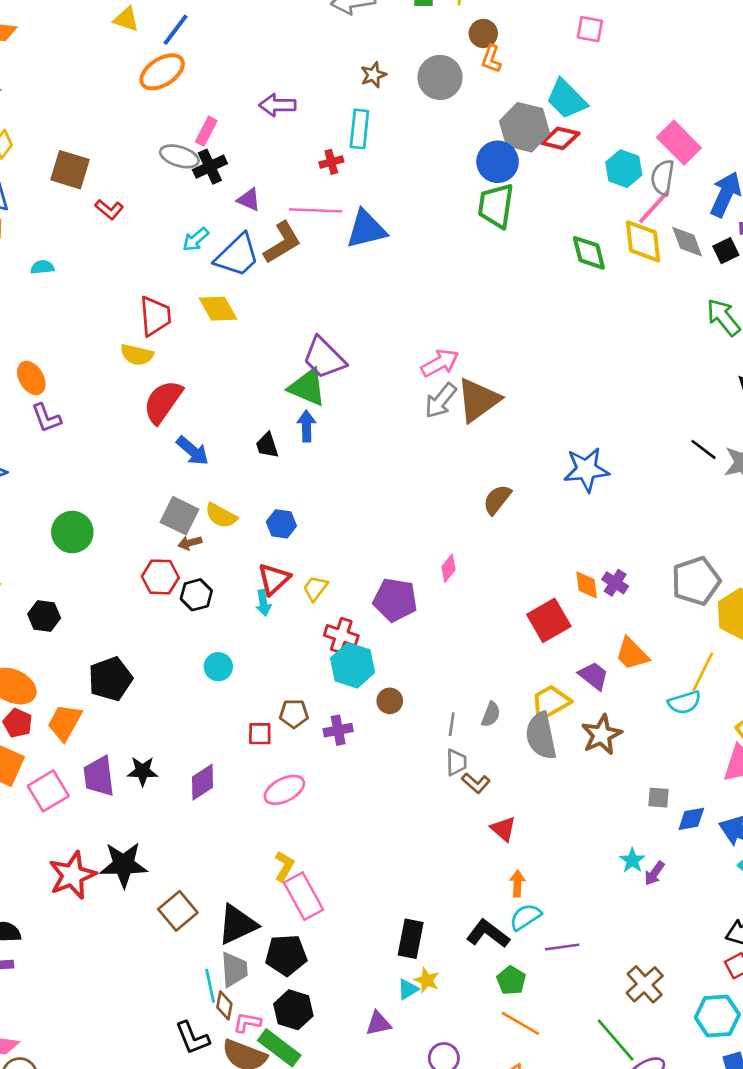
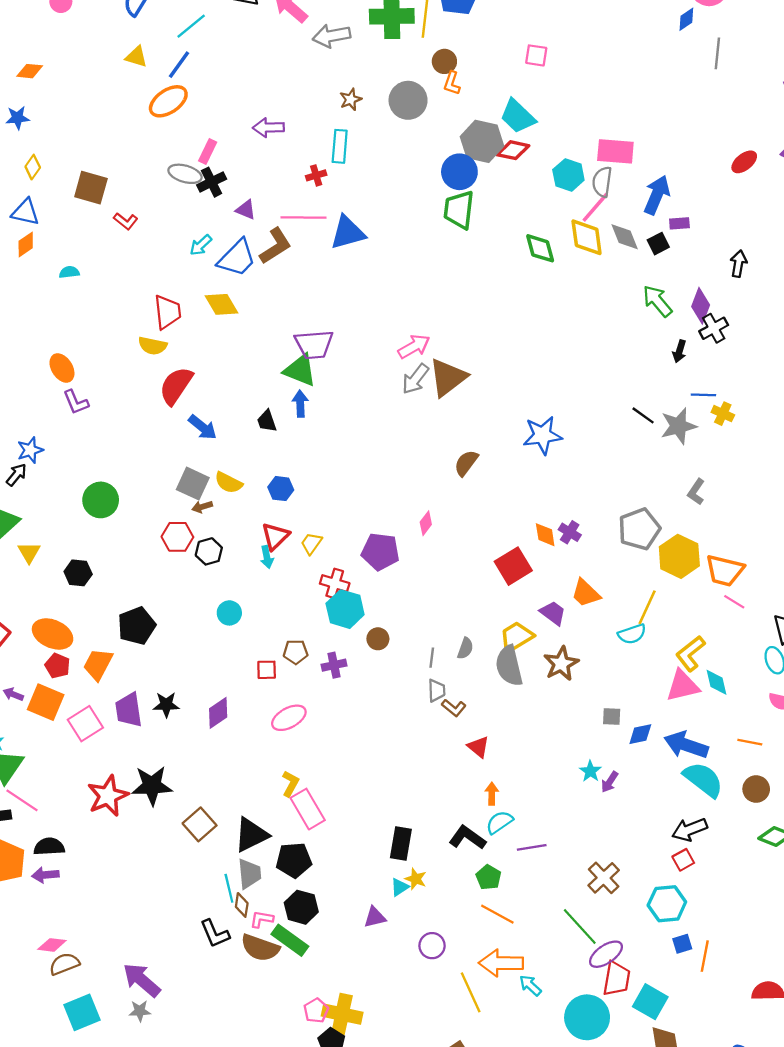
pink rectangle: (679, 143) -> (615, 151), turned -39
purple trapezoid: (324, 358) -> (314, 344), turned -48

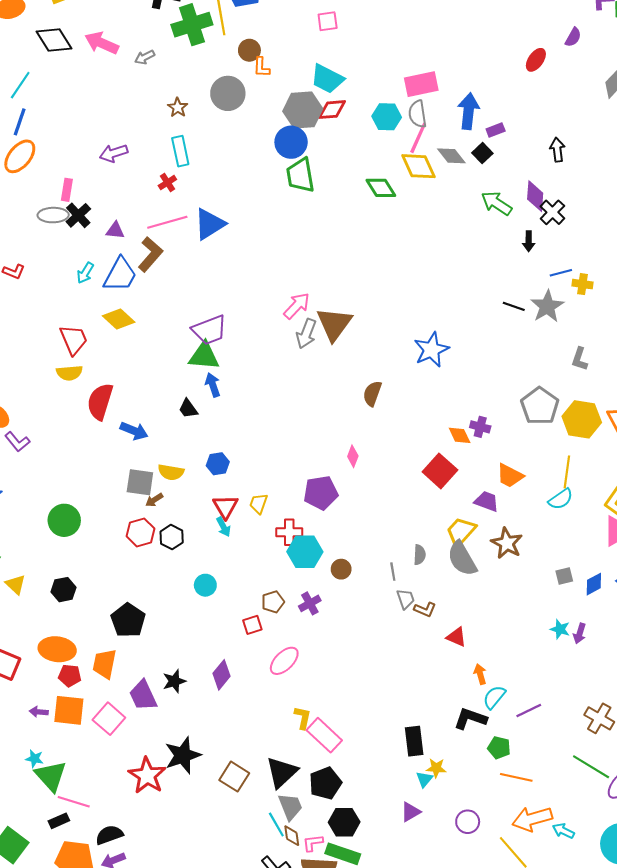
gray arrow: (332, 36) -> (145, 57), size x0.6

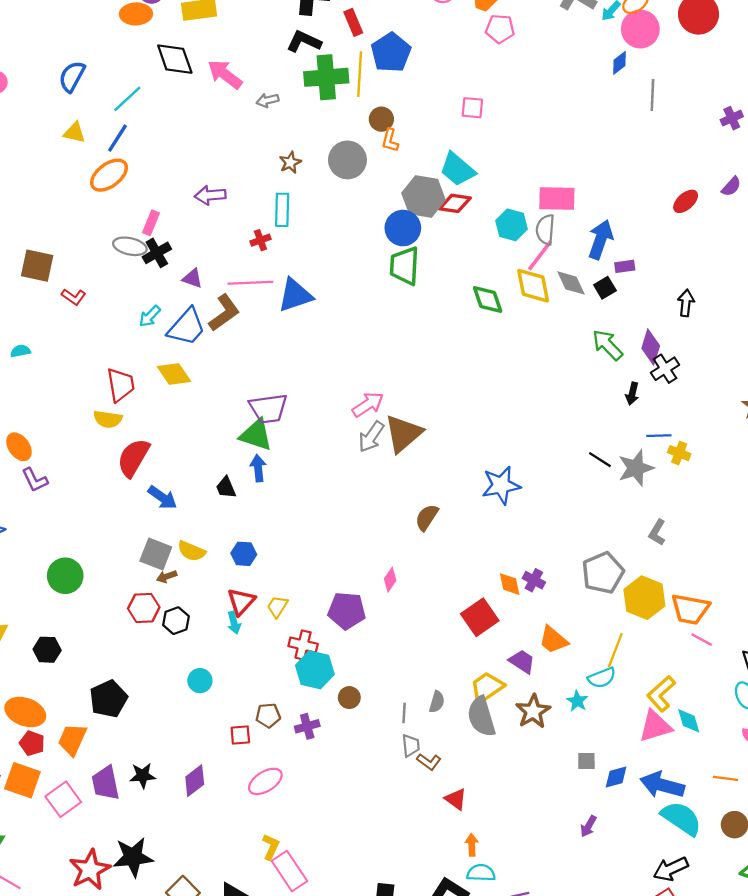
cyan star: (560, 629) -> (577, 701), moved
cyan semicircle: (494, 697) -> (481, 873), turned 40

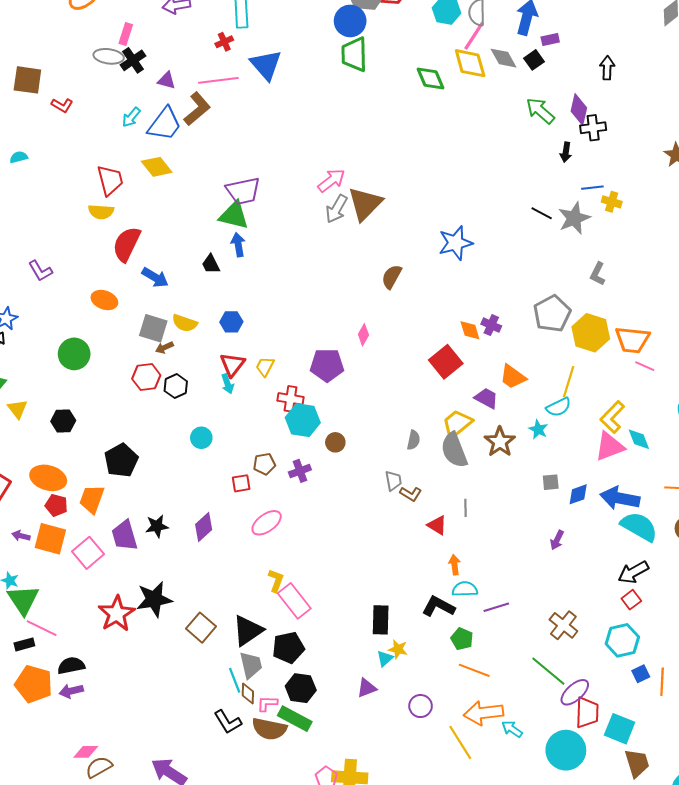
blue triangle: (295, 295) -> (266, 65), moved, turned -48
black cross: (665, 369) -> (593, 128), turned 30
orange ellipse: (19, 447) -> (104, 300), moved, turned -30
gray line: (404, 713) -> (466, 508), moved

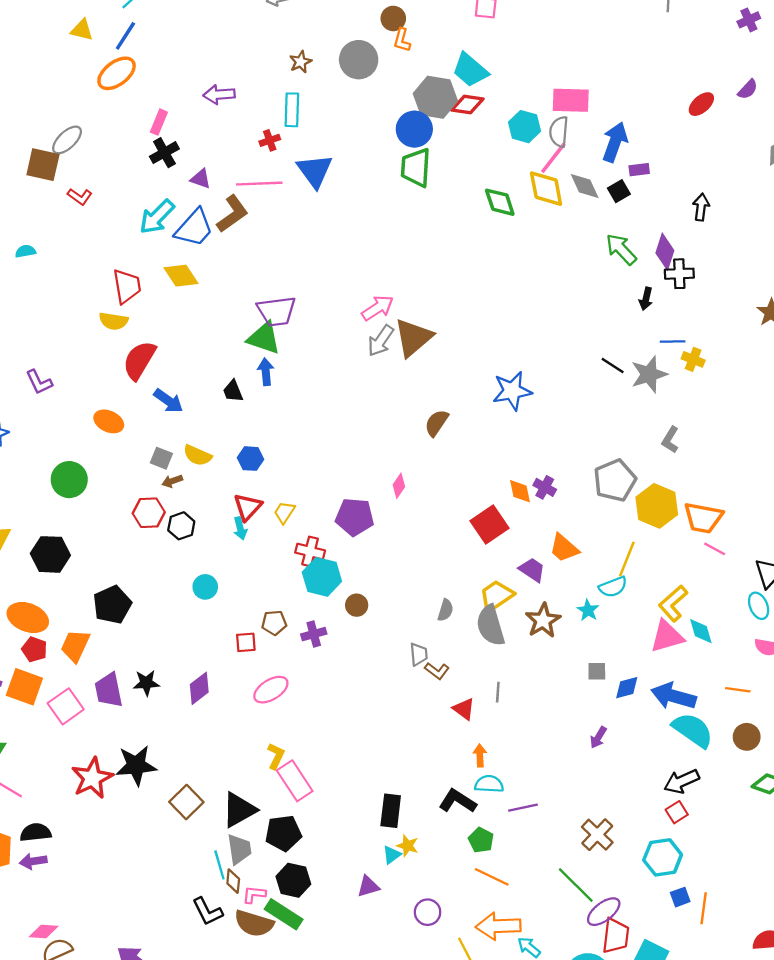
gray ellipse: (109, 56) -> (67, 140), moved, turned -56
cyan arrow: (131, 117) -> (157, 217), size x1.6
gray square: (153, 328) -> (161, 458), size x0.7
black hexagon: (63, 421) -> (50, 554), size x1.4

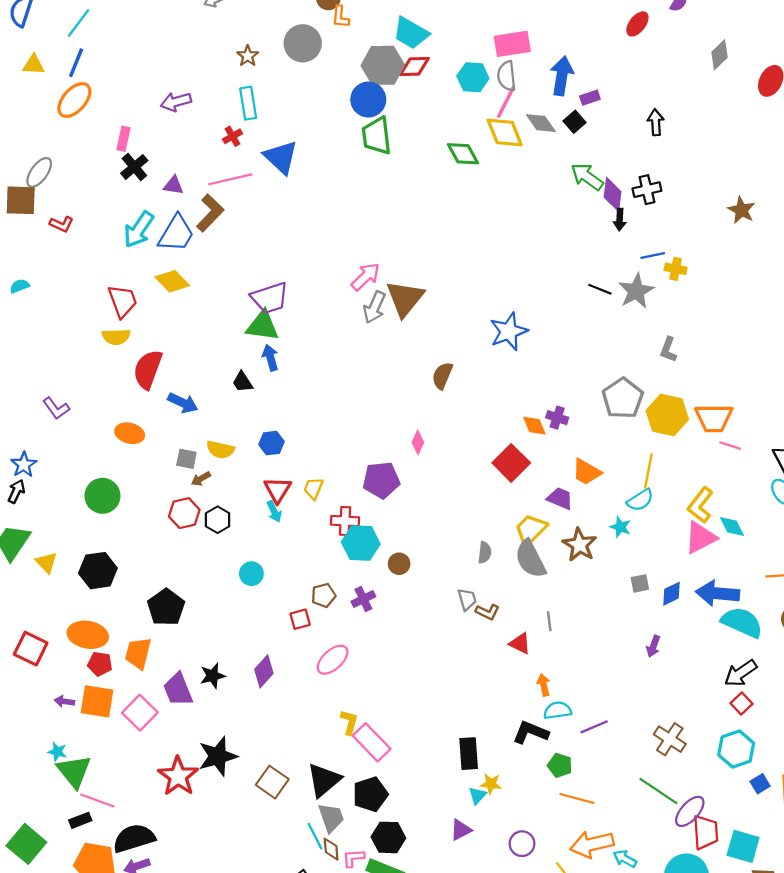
purple diamond: (665, 252) -> (613, 194), moved
black semicircle: (36, 832) -> (134, 838), size x1.4

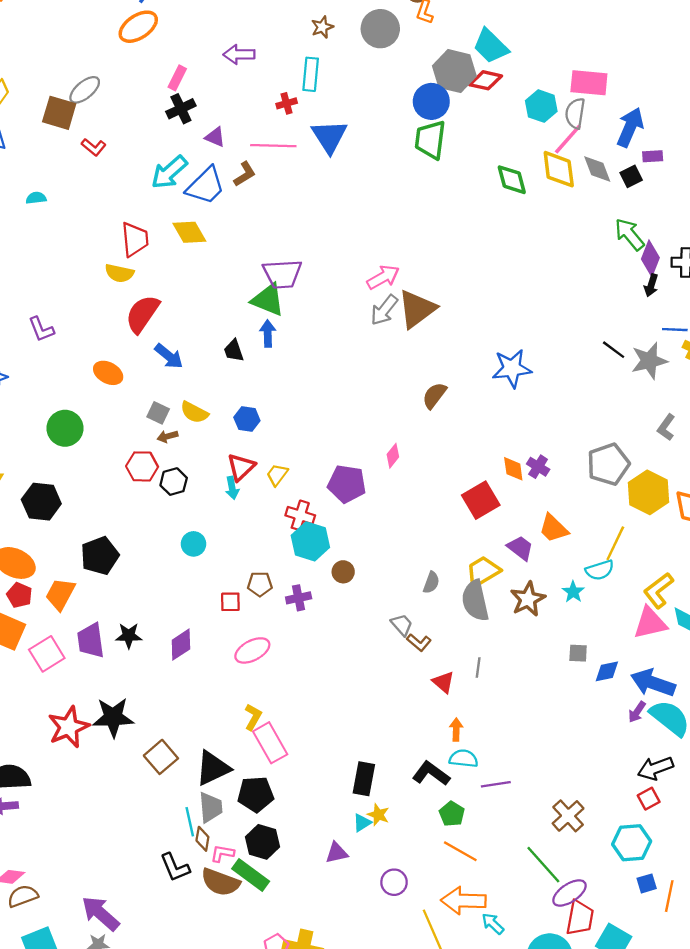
brown L-shape: (210, 213) -> (245, 174), size x0.7
gray trapezoid: (467, 599) -> (402, 625), turned -40
purple arrow: (653, 646) -> (637, 712), moved

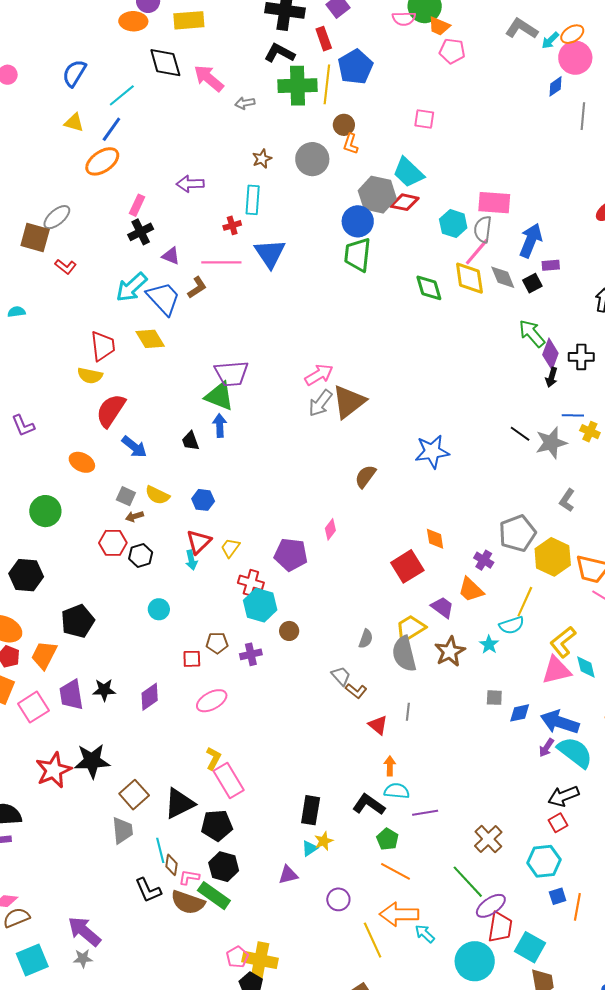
blue trapezoid: (206, 186) -> (163, 298), turned -87
purple cross: (538, 467) -> (484, 560), moved
gray trapezoid: (211, 807) -> (122, 830), moved
yellow star: (378, 815) -> (324, 841), turned 30

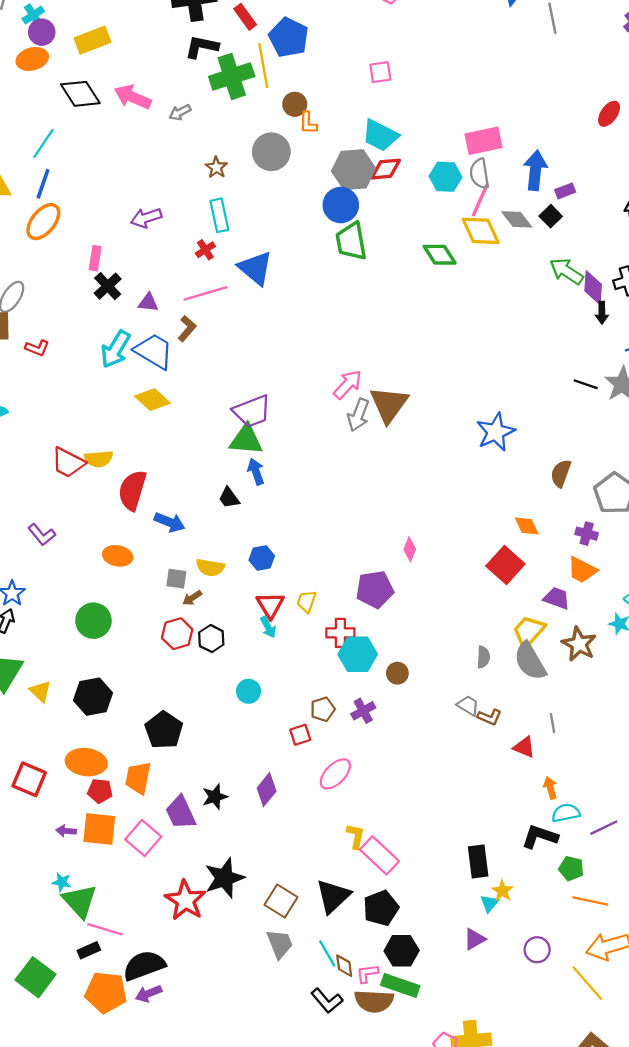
red trapezoid: (103, 346) -> (68, 463), moved, turned 140
brown semicircle: (365, 476) -> (561, 473), moved

